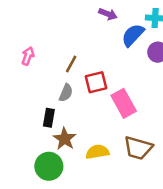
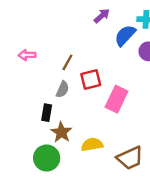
purple arrow: (108, 14) -> (102, 16), turned -63
pink arrow: (28, 56) -> (27, 55), turned -112
pink rectangle: (124, 103) -> (116, 99), turned 55
brown trapezoid: (138, 148) -> (130, 158), moved, turned -40

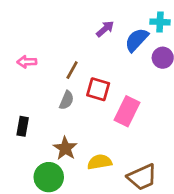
purple arrow: (102, 16) -> (105, 29), moved
red square: (91, 80) -> (98, 89), turned 30
black rectangle: (47, 113) -> (23, 126), moved

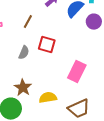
brown line: (72, 70) -> (28, 22), moved
pink rectangle: (127, 111) -> (77, 72), moved

